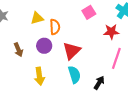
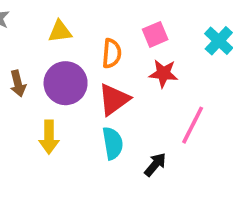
orange semicircle: (55, 27) -> (112, 53), moved
red star: (111, 32) -> (163, 74), moved
purple circle: (44, 46) -> (66, 83), size x1.5

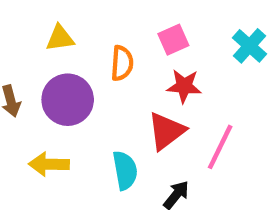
red triangle: (114, 99) -> (166, 131), moved
yellow arrow: (49, 137) -> (49, 164), turned 92

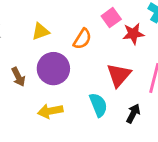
orange semicircle: (122, 63) -> (82, 39), turned 40
red star: (184, 86) -> (133, 34), moved

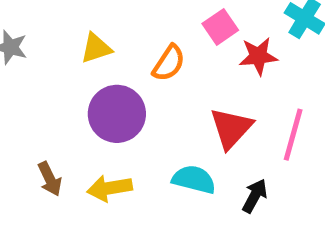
brown arrow: (18, 77) -> (50, 179), moved
cyan semicircle: (98, 105) -> (194, 179), turned -55

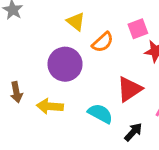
yellow triangle: (96, 48) -> (76, 22), moved, turned 42

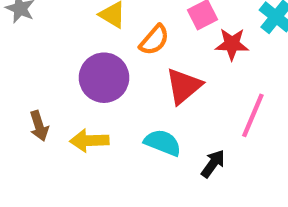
red triangle: (129, 89) -> (184, 86), moved

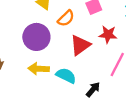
red star: (232, 44) -> (108, 35), moved
yellow arrow: (89, 141) -> (39, 69), moved

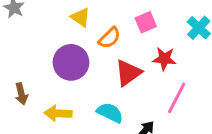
yellow arrow: (39, 69) -> (58, 113), moved

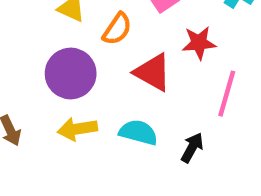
red triangle: (128, 73) -> (153, 72), turned -44
yellow arrow: (58, 113) -> (77, 129), moved

